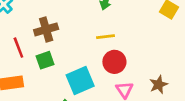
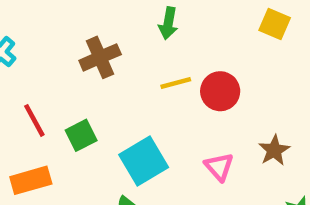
brown cross: (46, 29) -> (100, 57), moved
red circle: (114, 62) -> (220, 91), moved

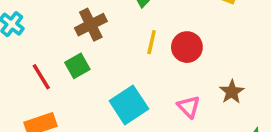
yellow line: (176, 83) -> (152, 42), turned -60
green square: (81, 135) -> (77, 66), moved

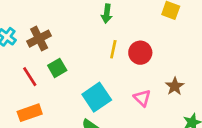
brown cross: (91, 25) -> (39, 39), moved

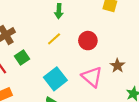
yellow line: (113, 49) -> (54, 39), moved, turned 40
pink triangle: (142, 98) -> (92, 77), size x1.5

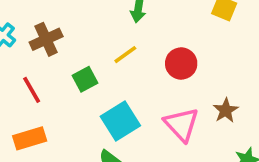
green square: (22, 58) -> (85, 79), moved

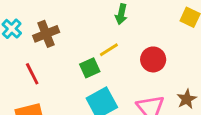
green square: (85, 79) -> (90, 68), moved

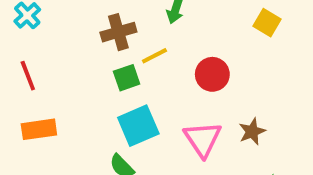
brown cross: (46, 34) -> (118, 32), moved
red line: (32, 74) -> (28, 76), moved

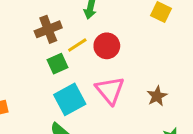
red circle: (212, 74) -> (107, 46), moved
pink triangle: (203, 139) -> (110, 90), moved

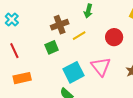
red circle: (107, 46) -> (114, 37), moved
green square: (58, 64) -> (52, 47), moved

